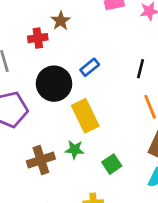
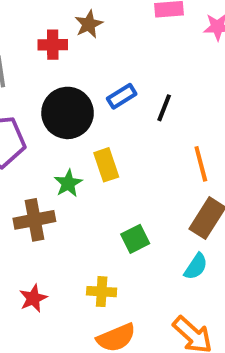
black line: (141, 69) -> (164, 108), moved
yellow rectangle: (85, 116) -> (106, 165), size x0.7
green star: (75, 150) -> (68, 183), moved, turned 30

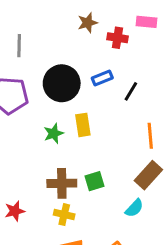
red cross: (53, 45) -> (117, 38), moved
brown cross: (34, 220) -> (62, 183), moved

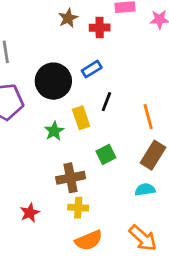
black line: (131, 91) -> (106, 102), moved
green square: (94, 181) -> (106, 154), moved
cyan semicircle: (134, 208) -> (145, 190), turned -132

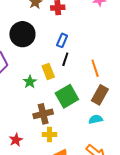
blue rectangle: (92, 69) -> (62, 40), moved, turned -32
black circle: (53, 81) -> (22, 34), moved
green square: (106, 154) -> (67, 96), size x1.6

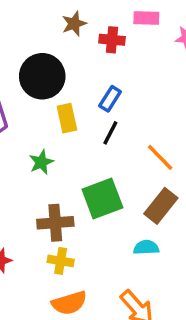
orange line: (95, 68) -> (160, 157), turned -36
yellow rectangle: (48, 71) -> (67, 118), moved

